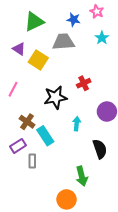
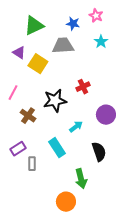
brown cross: (27, 122) -> (28, 116), moved
cyan arrow: (77, 124) -> (76, 127), turned 48
cyan rectangle: (45, 136) -> (57, 148), moved

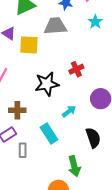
yellow square: (38, 64) -> (29, 45), turned -30
brown cross: (28, 116) -> (17, 110), moved, turned -35

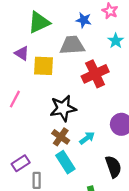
red cross: (76, 69) -> (95, 74), moved, size x1.6
brown cross: (17, 110) -> (61, 137), moved, turned 35

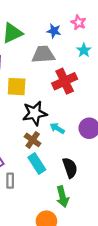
yellow square: (44, 66) -> (17, 87), moved
cyan arrow: (87, 138) -> (57, 128), moved, turned -112
black semicircle: (113, 167) -> (70, 168), moved

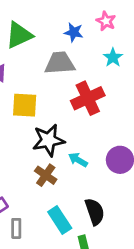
cyan rectangle: (37, 163) -> (60, 220), moved

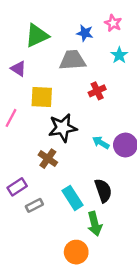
red cross: (88, 98) -> (97, 91), size x0.6
cyan arrow: (78, 160) -> (101, 143), moved
brown cross: (46, 175) -> (48, 159), moved
gray rectangle: (16, 228) -> (34, 205), turned 63

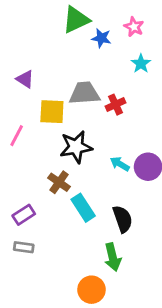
green triangle: (37, 35) -> (76, 20), moved
gray trapezoid: (72, 60) -> (84, 93), moved
cyan rectangle: (72, 198) -> (83, 208), moved
gray rectangle: (34, 205) -> (24, 247), moved, turned 35

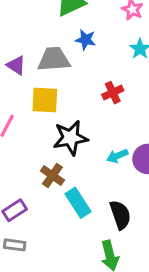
blue star: (101, 38) -> (86, 40), moved
gray trapezoid: (84, 93) -> (54, 59), moved
cyan arrow: (120, 164) -> (117, 156), turned -54

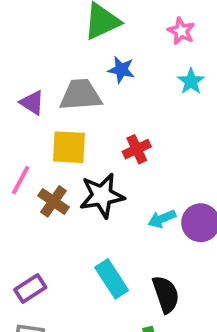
red cross: (113, 93) -> (137, 149), moved
brown cross: (52, 176) -> (54, 201), moved

